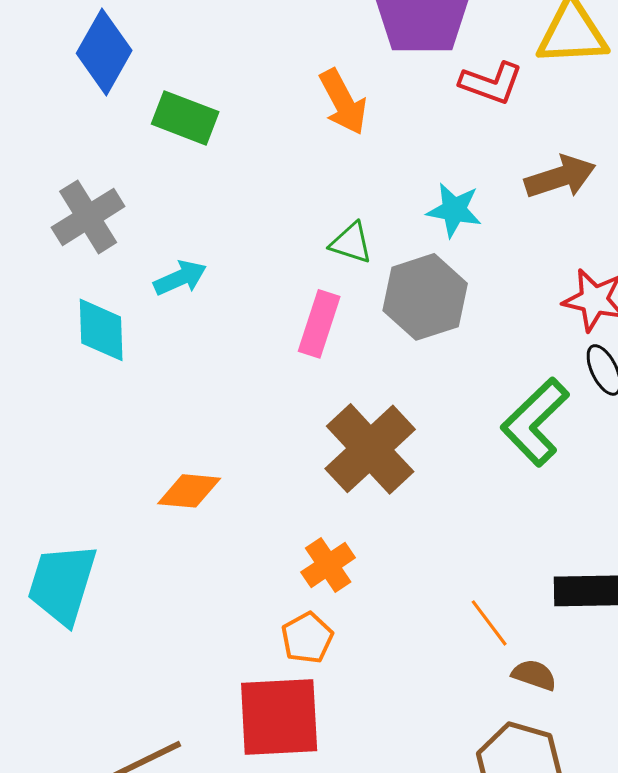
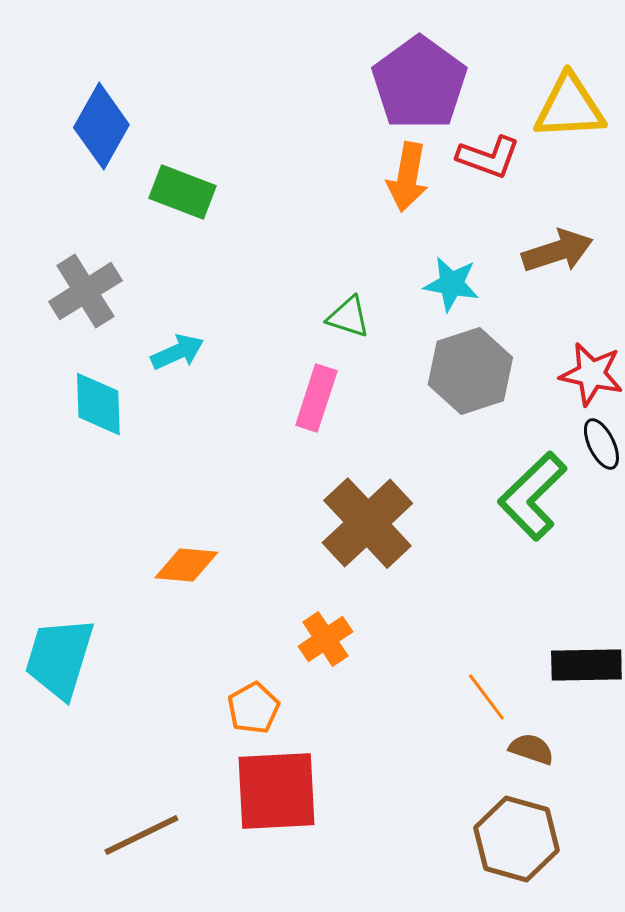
orange arrow: (343, 102) -> (407, 177), moved, turned 38
gray hexagon: (425, 297) -> (470, 371), moved
orange pentagon: (307, 638) -> (253, 708), moved

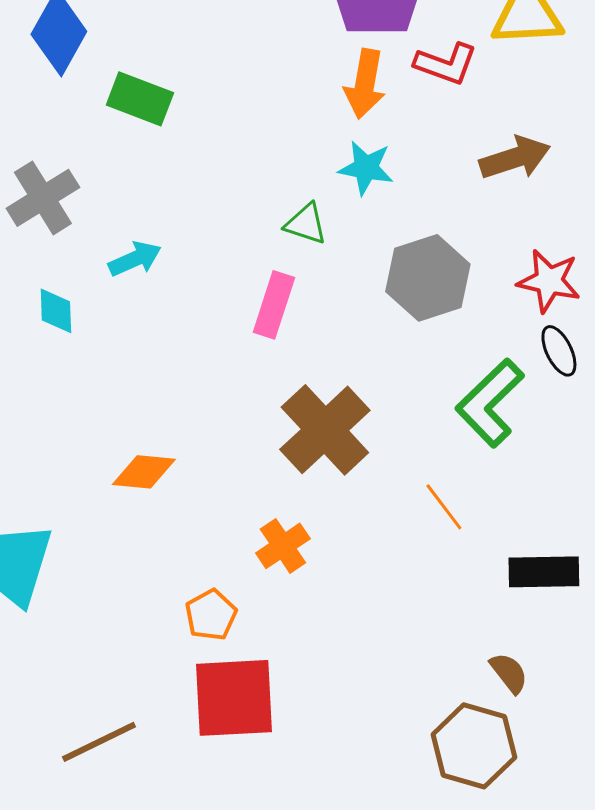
cyan star: (451, 284) -> (366, 168), moved
cyan diamond: (98, 404) -> (56, 311), size x0.7
orange line: (486, 697) -> (444, 507), moved
brown semicircle: (531, 749) -> (509, 673), moved, turned 33

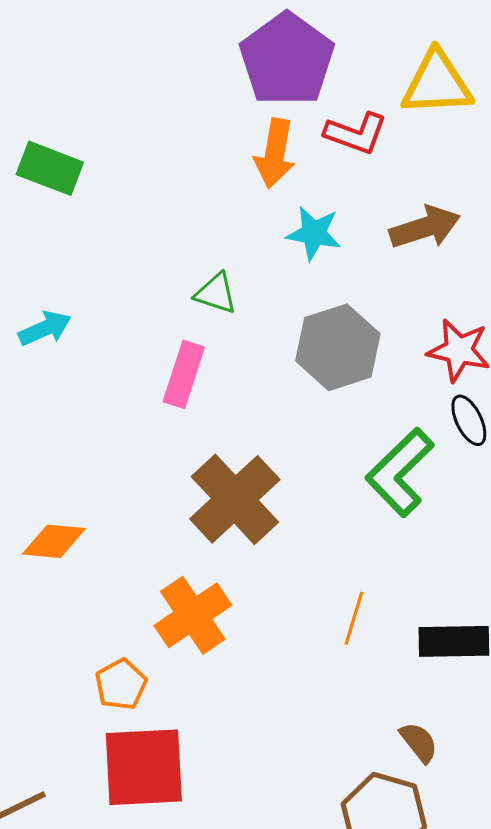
cyan star: (366, 168) -> (314, 233), moved
orange line: (444, 507) -> (354, 618), moved, turned 54
orange cross: (283, 546) -> (193, 615), size x1.4

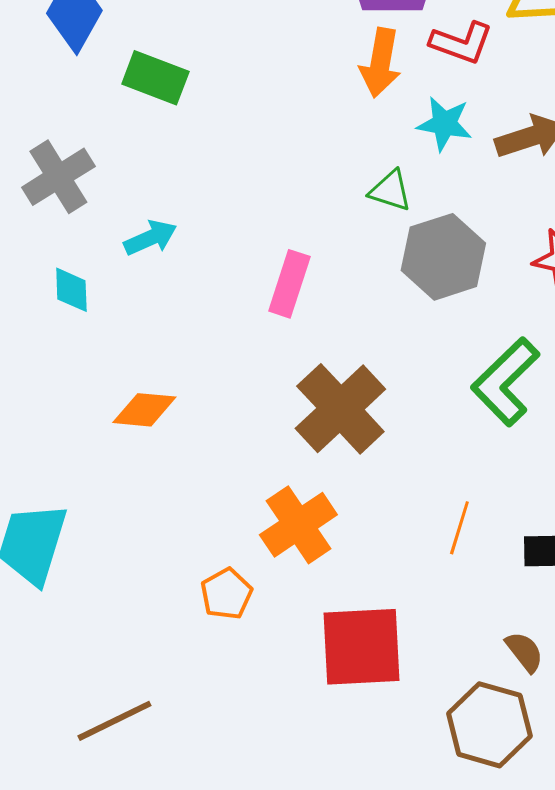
cyan star: (314, 233) -> (444, 124), moved
green triangle: (216, 293) -> (390, 191), moved
orange diamond: (54, 541) -> (144, 410), moved
red square: (144, 767) -> (361, 647), moved

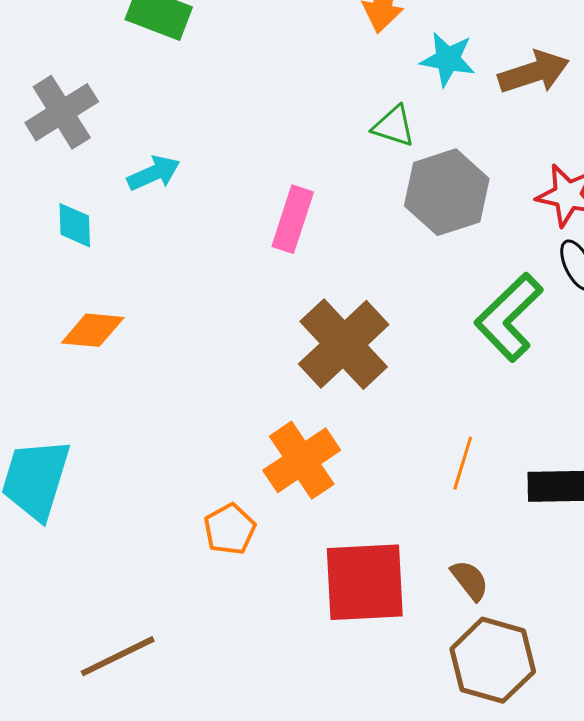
orange diamond: (144, 410) -> (93, 330), moved
brown semicircle: (524, 652) -> (470, 580), moved

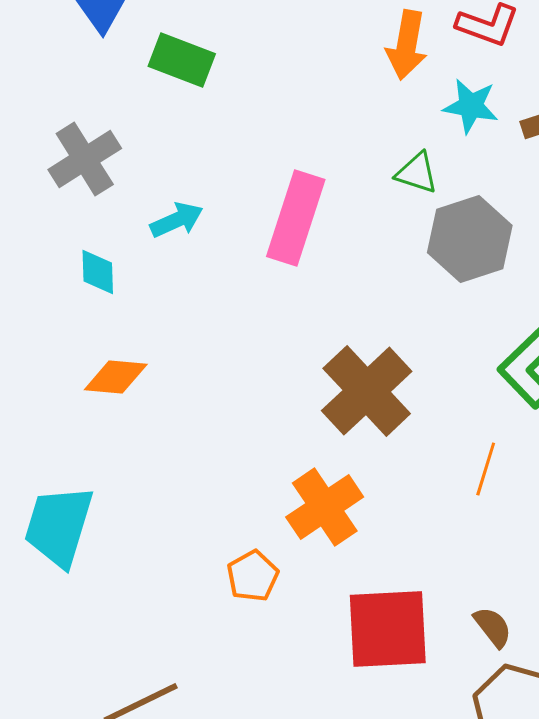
pink rectangle: (293, 219) -> (296, 218), moved, size x1.4
orange line: (463, 463) -> (486, 469), moved

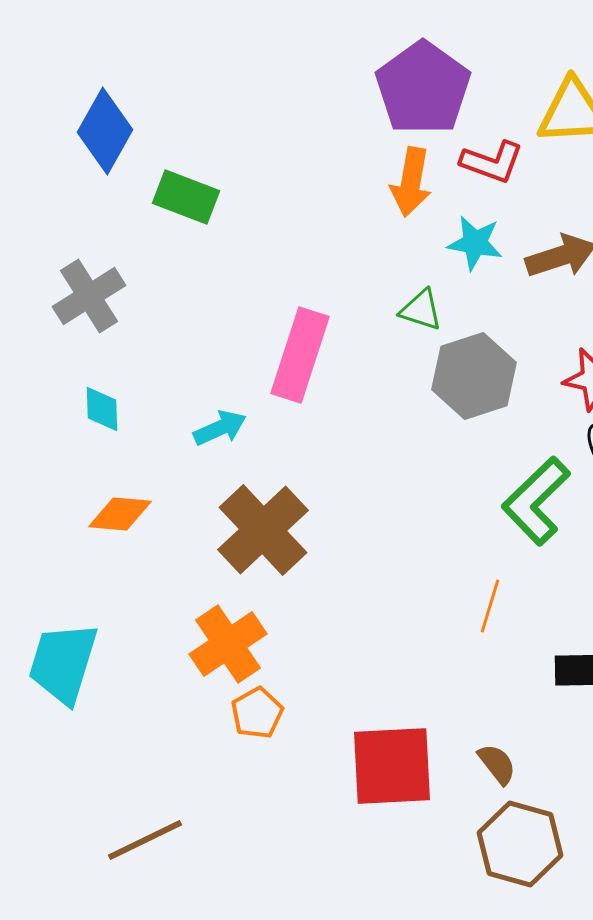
cyan arrow: (177, 220) -> (220, 428), moved
brown cross: (367, 391) -> (263, 530), moved
orange cross: (325, 507) -> (228, 644), moved

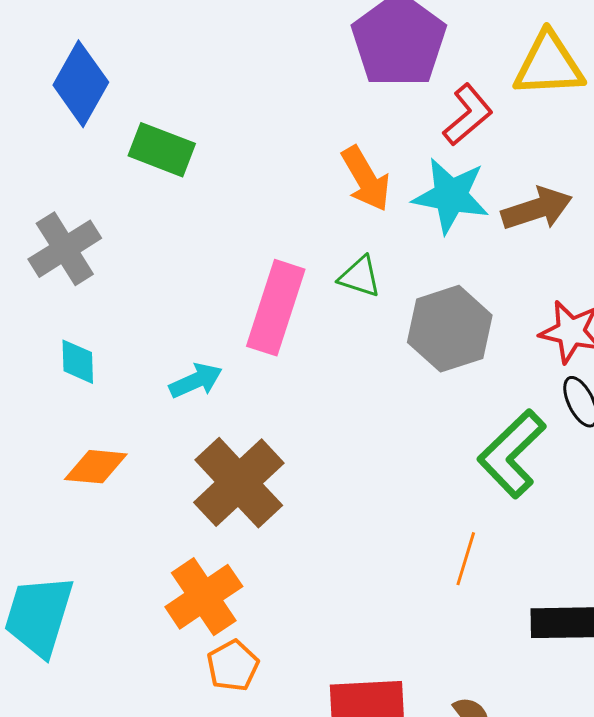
red L-shape: (492, 162) -> (468, 115), turned -60
orange arrow: (411, 182) -> (366, 179), moved, turned -40
cyan star: (475, 243) -> (451, 196), size x1.4
green triangle: (421, 310) -> (360, 277), moved

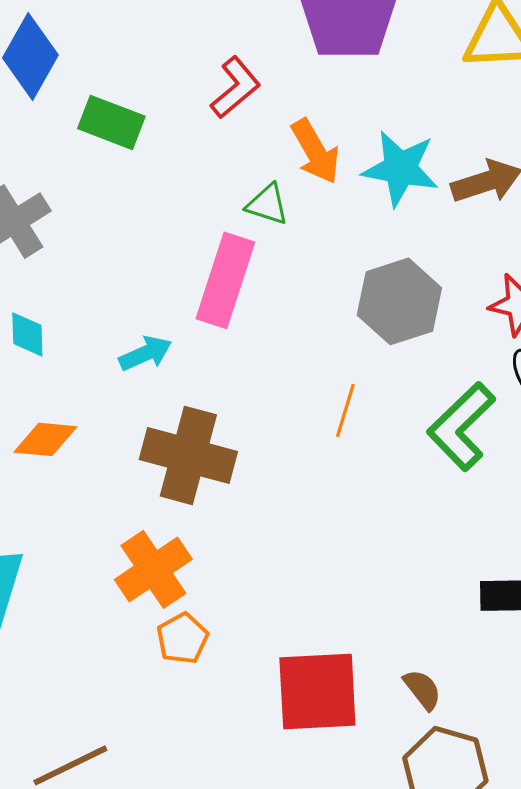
red L-shape: (468, 115) -> (235, 87), moved
green triangle: (360, 277) -> (267, 204), moved
brown cross: (239, 483) -> (188, 455), turned -32
orange line: (466, 559) -> (345, 410), moved

